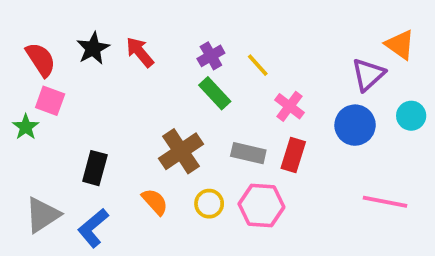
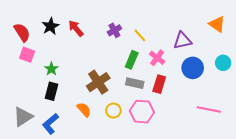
purple triangle: (368, 75) -> (182, 40), moved, turned 30
green rectangle: (215, 93) -> (132, 60), moved, turned 66
green star: (26, 127) -> (51, 69), moved

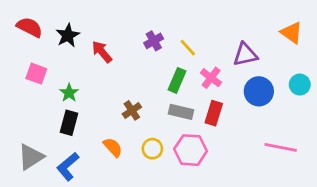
red arrow: (76, 28) -> (102, 52), moved
red semicircle: (22, 32) -> (30, 27), moved, turned -30
brown cross: (98, 82) -> (132, 110), size x0.6

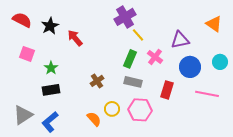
purple cross: (154, 41) -> (125, 17), moved, size x1.5
red rectangle: (214, 113) -> (167, 90), moved
black rectangle: (69, 123) -> (51, 90), turned 66
orange semicircle: (113, 147) -> (94, 119), moved
pink line: (281, 147) -> (207, 94), moved

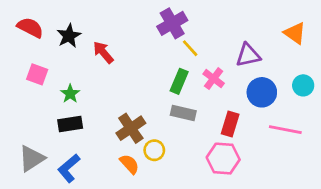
brown cross: (97, 81) -> (131, 128), moved, size x1.5
pink hexagon: (140, 110) -> (223, 159), moved

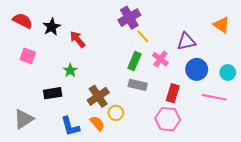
cyan circle: (303, 85) -> (228, 72), moved
green star: (70, 94) -> (70, 70), moved
blue L-shape: (69, 168) -> (70, 126), moved, turned -65

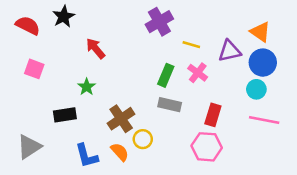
orange triangle: (222, 25) -> (260, 32), moved
black star: (52, 27) -> (64, 17), moved
yellow line: (143, 36) -> (191, 45), moved, turned -32
blue circle: (197, 69) -> (263, 63), moved
cyan circle: (228, 72) -> (256, 89), moved

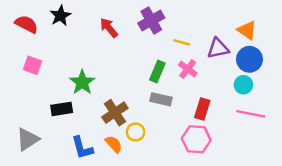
red arrow: (96, 48) -> (109, 28), moved
green star: (87, 87) -> (82, 82), size x1.5

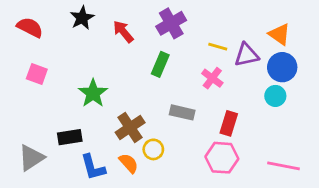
black star: (60, 16) -> (82, 18), moved
yellow line: (182, 42) -> (218, 47), moved
green rectangle: (157, 71) -> (160, 64), moved
black rectangle: (62, 109) -> (70, 137), moved
pink line: (251, 114) -> (284, 166), moved

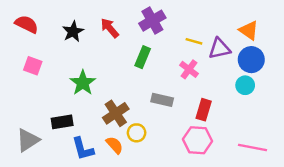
black star: (82, 18) -> (73, 32), moved

